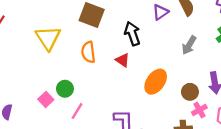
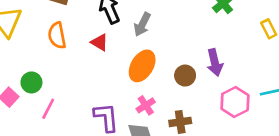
gray arrow: (189, 45) -> (142, 24), moved
pink cross: (199, 110) -> (146, 105), moved

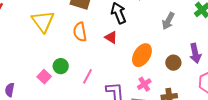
gray arrow: (142, 24) -> (168, 21), moved
pink line: (48, 109) -> (87, 76), moved

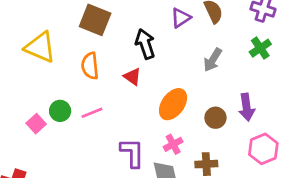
yellow triangle: (43, 21) -> (40, 47), turned -35
pink line: (87, 76) -> (92, 113), moved, turned 35

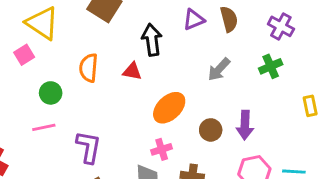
orange semicircle: (90, 66) -> (89, 68), moved
red triangle: (132, 77) -> (132, 71), turned -36
pink line: (92, 113) -> (44, 127), moved
pink square: (36, 124) -> (24, 55), moved
purple L-shape: (132, 153) -> (89, 147), moved

